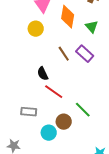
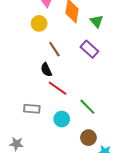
brown line: (64, 54) -> (54, 49), moved
brown circle: (64, 122) -> (88, 138), moved
cyan circle: (49, 133) -> (62, 119), moved

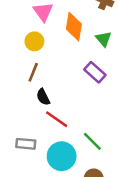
brown line: (54, 49) -> (33, 72), moved, turned 56
cyan circle: (62, 119) -> (62, 156), size x1.5

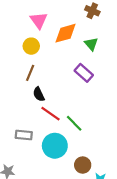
orange diamond: (74, 27) -> (66, 33), turned 65
green line: (92, 141) -> (74, 123), moved

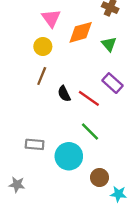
purple rectangle: (84, 73) -> (112, 83), moved
black semicircle: (39, 94) -> (64, 94), moved
red line: (51, 114) -> (89, 98), moved

